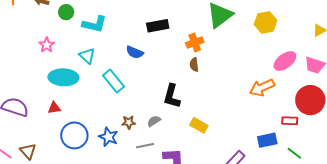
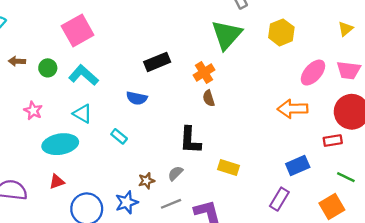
cyan L-shape: (94, 24) -> (83, 75), turned -140
cyan rectangle: (113, 81) -> (119, 136), size x0.6
orange arrow: (262, 88) -> (293, 109), turned 35
blue star: (108, 137) -> (127, 202), turned -30
blue rectangle: (267, 140) -> (298, 166), moved

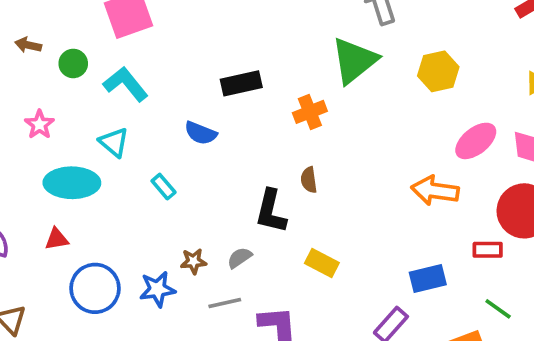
brown semicircle: (209, 98) -> (309, 180), moved

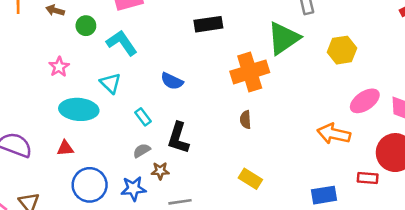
black rectangle: (241, 83) -> (208, 24), moved
orange cross: (310, 112) -> (250, 72), size x1.6
black L-shape: (271, 211) -> (178, 138), moved
gray semicircle: (239, 258) -> (142, 151), moved

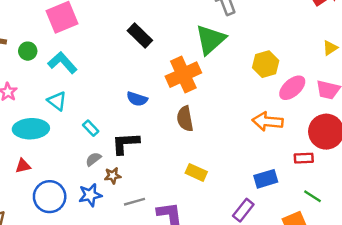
black rectangle: (208, 24) -> (140, 36), turned 60
yellow hexagon: (342, 50) -> (266, 64), moved
blue semicircle: (172, 81) -> (137, 99), moved
brown semicircle: (245, 120) -> (185, 119), size x1.5
black L-shape: (178, 138) -> (125, 143), turned 76

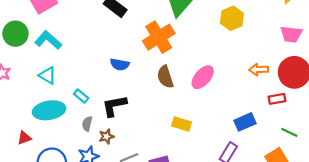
green circle: (28, 51) -> (15, 34), size x1.5
pink ellipse: (292, 88) -> (203, 77), moved
orange arrow: (267, 121) -> (259, 70), moved, size x0.7
cyan ellipse: (31, 129) -> (49, 110), moved
gray semicircle: (93, 159) -> (87, 124), turned -32

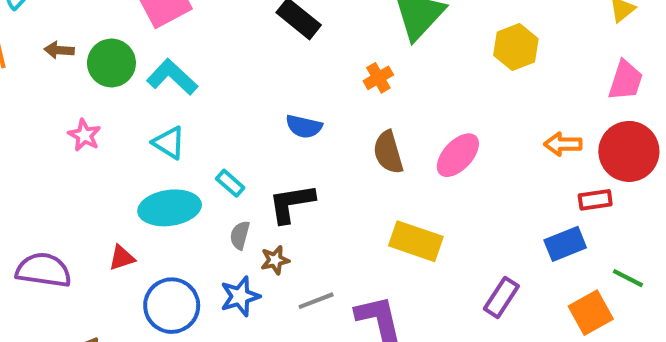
pink trapezoid: (291, 34) -> (626, 80), turned -80
orange cross: (159, 37) -> (378, 78), size x0.5
blue rectangle: (245, 122) -> (565, 244), moved
yellow rectangle: (182, 124) -> (416, 241), size x1.4
green line: (289, 132) -> (628, 278), moved

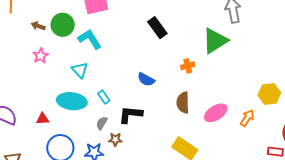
yellow hexagon: (516, 47) -> (269, 94), moved
brown arrow: (59, 50) -> (38, 26), moved
orange arrow: (563, 144) -> (247, 118), moved, turned 108

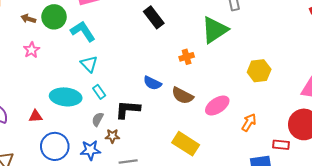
cyan triangle: (80, 70) -> (89, 64), moved
blue semicircle: (146, 80) -> (152, 83), moved
yellow hexagon: (269, 94) -> (259, 71), moved
brown semicircle: (183, 103) -> (183, 96), turned -60
orange arrow: (247, 118) -> (249, 122), moved

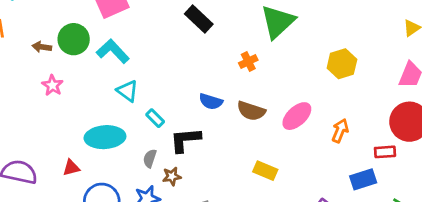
cyan rectangle: (99, 92) -> (155, 118), moved
yellow rectangle: (186, 144) -> (265, 171), size x0.7

